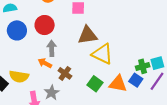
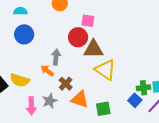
red circle: (45, 25) -> (78, 37), moved
green square: (95, 84) -> (103, 109), moved, turned 35
orange triangle: (118, 84) -> (80, 99), moved

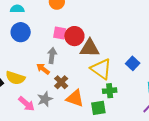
pink square: (88, 21) -> (60, 33), moved
green cross: (143, 88) -> (110, 91), moved
blue square: (135, 100) -> (133, 63), moved
pink arrow: (31, 106) -> (26, 104), turned -48

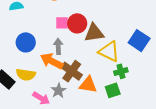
blue circle: (21, 32) -> (26, 42), moved
blue square: (133, 63) -> (139, 41), size x1.5
orange arrow: (43, 69) -> (52, 61), size x1.6
brown cross: (61, 82) -> (72, 71), size x1.5

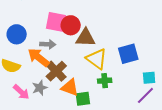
pink square: (62, 23) -> (56, 22), size x1.5
blue square: (139, 41) -> (128, 54), turned 30
gray arrow: (58, 46) -> (48, 44), turned 84
green square: (113, 90) -> (83, 99), moved

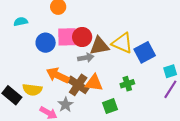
blue circle: (17, 34) -> (46, 43), moved
gray arrow: (48, 44) -> (86, 58), moved
yellow triangle: (97, 59) -> (122, 43), moved
orange triangle: (70, 87) -> (94, 83), moved

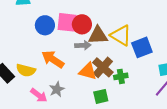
brown cross: (78, 85) -> (103, 67), moved

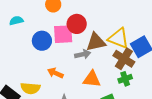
red circle: (82, 24) -> (77, 24), moved
orange arrow: (53, 59) -> (55, 73), size x0.7
brown cross: (103, 67) -> (124, 59), moved

